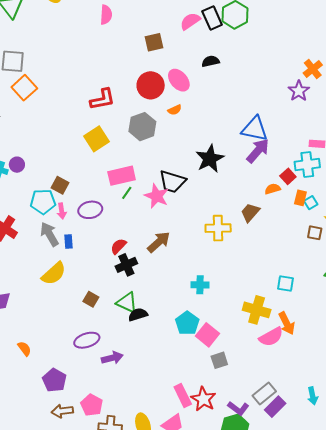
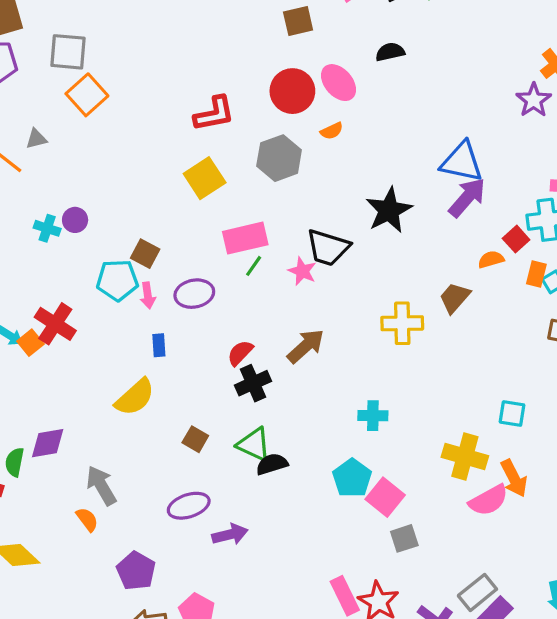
pink star: (157, 196) -> (302, 271), size x0.7
gray arrow: (49, 234) -> (101, 486), moved

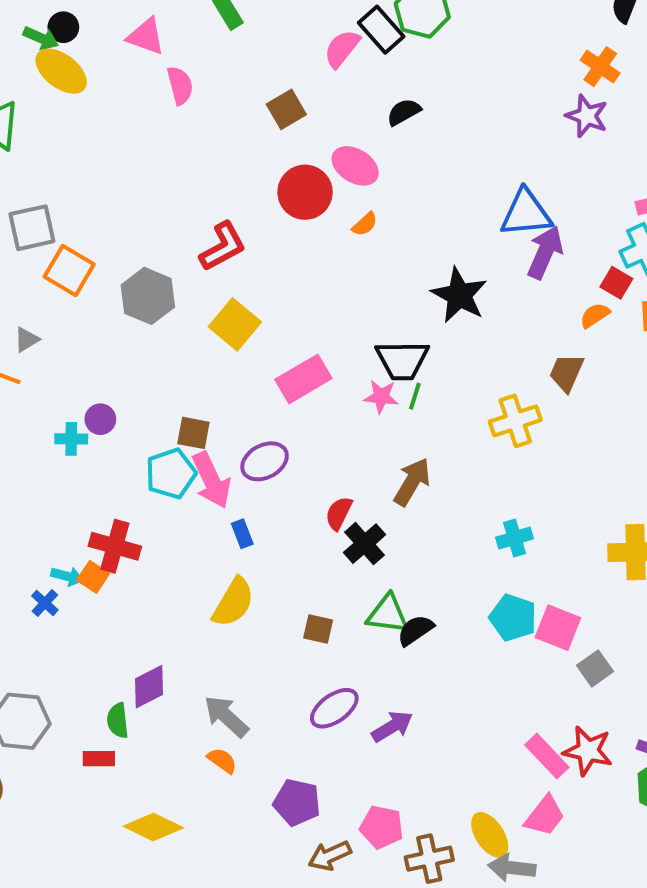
gray hexagon: (279, 158) -> (148, 296), moved
green line: (254, 266) -> (415, 396), moved
pink arrow: (148, 295) -> (211, 480), size x1.8

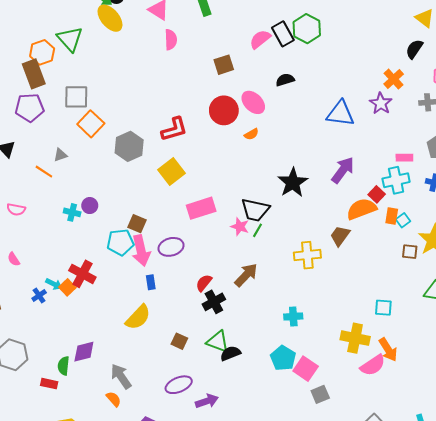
blue triangle: (526, 213) -> (340, 114), moved
orange semicircle: (595, 315) -> (362, 209), size x1.8

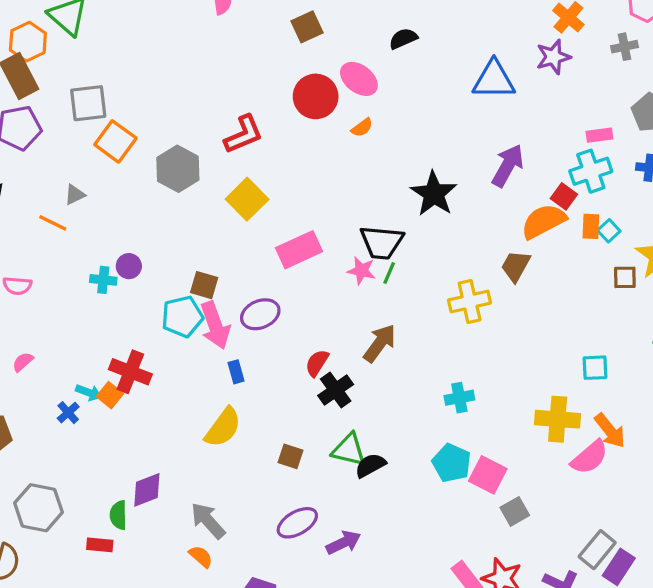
purple star: (381, 103) -> (553, 57), turned 30
pink semicircle: (14, 259) -> (23, 362), turned 88

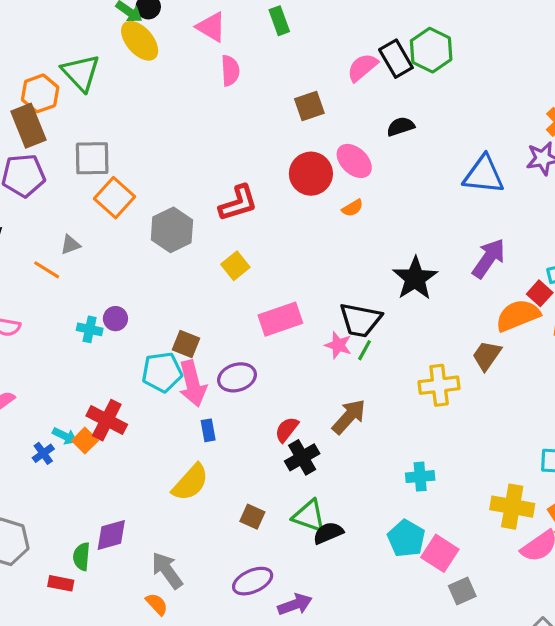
yellow square: (247, 199) -> (235, 266), size x0.7

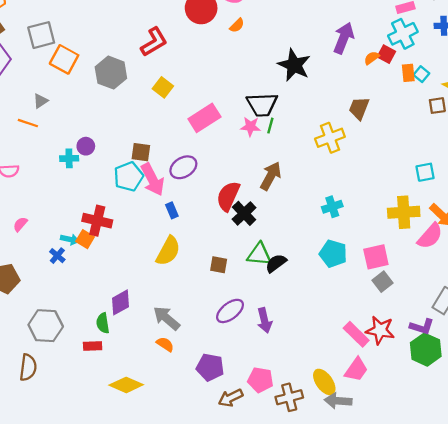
orange semicircle: (518, 315) -> (372, 58), moved, size x0.5
red semicircle: (287, 430) -> (228, 196), size x1.5
pink square: (440, 553) -> (376, 257), moved, turned -32
purple arrow: (295, 604) -> (264, 320), turned 110

